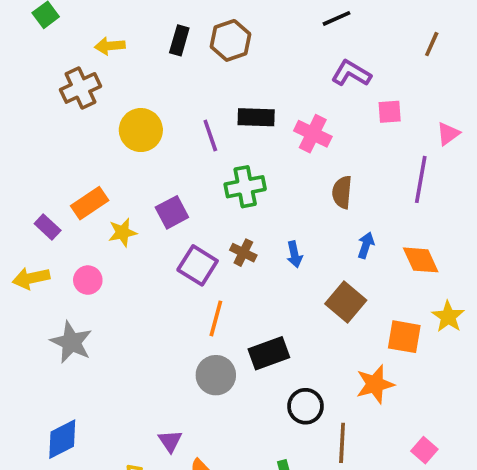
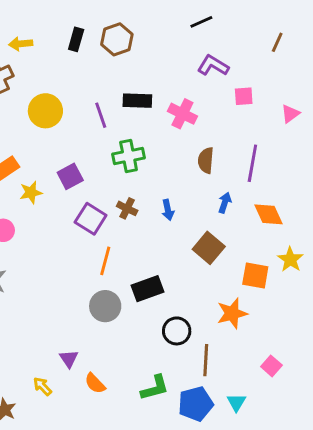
purple line: (421, 179) -> (252, 163), moved

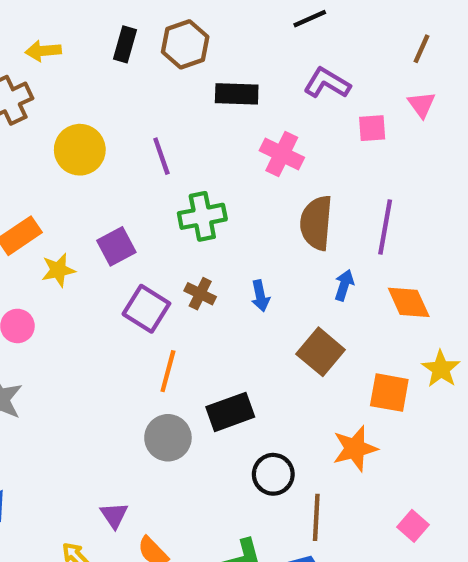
black rectangle: (137, 101) -> (237, 94), moved
pink triangle: (290, 114) -> (422, 105), moved, turned -30
brown semicircle: (206, 160) -> (316, 223), size x1.4

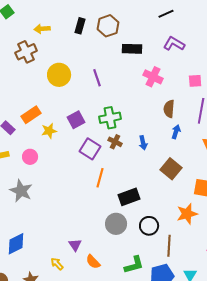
pink square: (372, 128) -> (195, 81), moved
green cross: (202, 216) -> (110, 118), moved
brown semicircle: (316, 223) -> (169, 109), size x0.7
blue arrow: (344, 285) -> (176, 132), moved
gray circle: (168, 438) -> (116, 224), moved

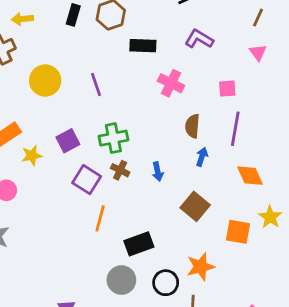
orange star: (187, 214) -> (200, 267), moved

